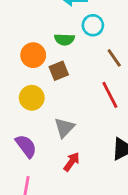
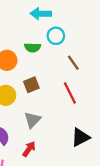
brown square: (59, 71) -> (31, 85), moved
red arrow: (72, 162) -> (29, 149), moved

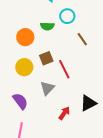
red line: (70, 93) -> (64, 69), moved
red arrow: (29, 149) -> (64, 113), moved

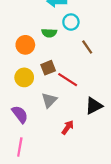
red line: (64, 69) -> (68, 80), turned -30
black triangle: (88, 103) -> (94, 106), moved

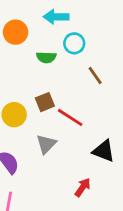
orange circle: (25, 45) -> (16, 32), moved
black triangle: (94, 106) -> (104, 151), turned 48
red arrow: (68, 127) -> (83, 187), moved

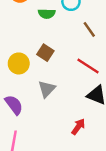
brown square: (45, 102) -> (45, 53), turned -35
red line: (70, 117) -> (88, 66), moved

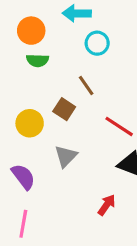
green semicircle: (47, 14) -> (37, 60), moved
brown line: (89, 29) -> (86, 86), moved

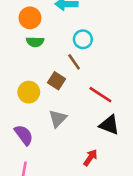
cyan circle: (97, 43) -> (83, 39), moved

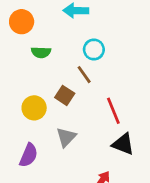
orange circle: (30, 18) -> (22, 22), moved
red line: (100, 95) -> (113, 111), turned 35
purple semicircle: (24, 135) -> (29, 155), turned 60

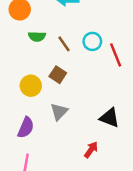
cyan circle: (94, 50) -> (92, 41), moved
brown line: (84, 75) -> (64, 44), moved
red line: (113, 111) -> (116, 55), moved

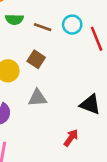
brown line: (64, 44) -> (43, 27), turned -35
gray triangle: (59, 112) -> (37, 98), turned 42

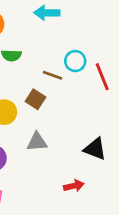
brown line: (43, 27) -> (53, 75), moved
red arrow: (71, 138) -> (74, 186), turned 42

